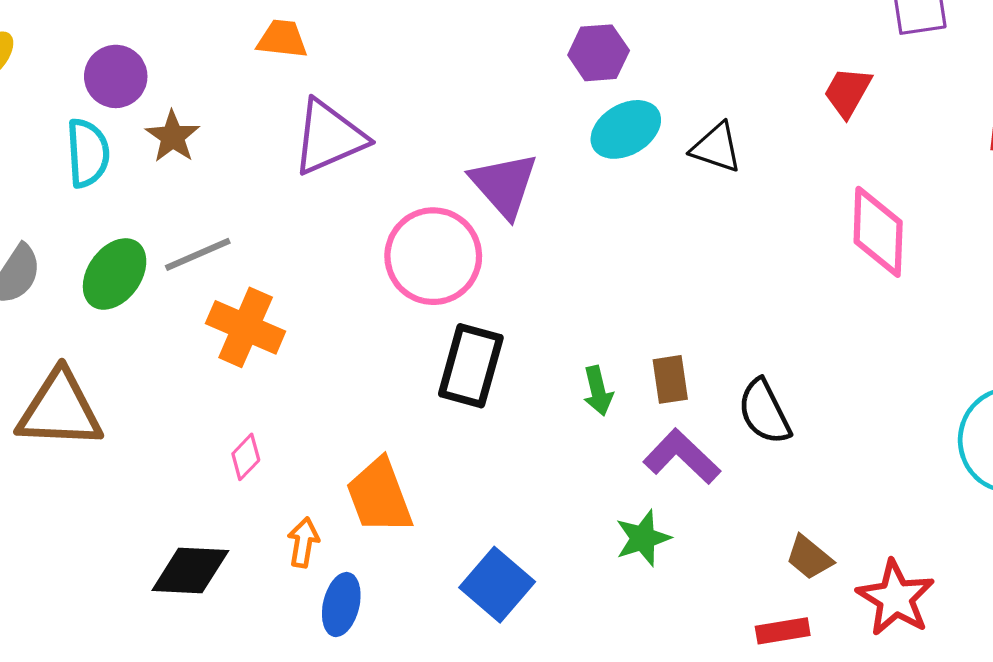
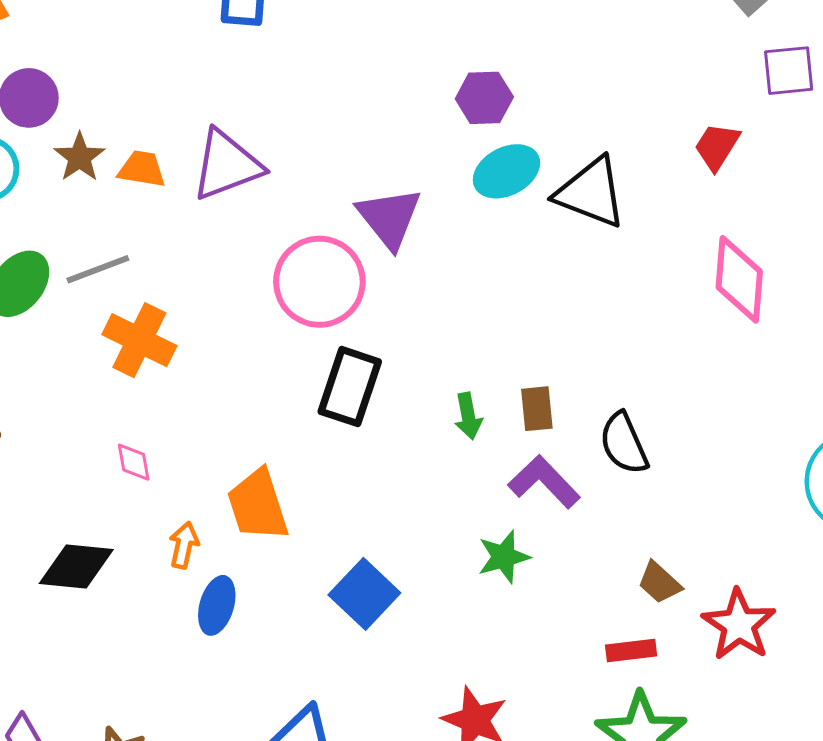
orange trapezoid: (282, 39) -> (142, 169), moved
black triangle: (716, 148) -> (591, 193), size x1.5
pink diamond: (246, 457) -> (134, 462), turned -57

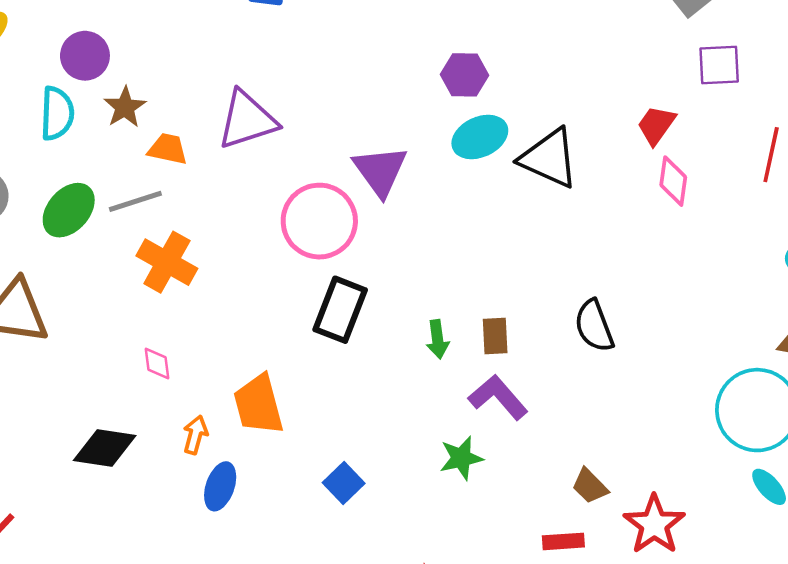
orange trapezoid: (142, 169) -> (168, 149), moved
pink diamond: (739, 279) -> (673, 181), moved, size x0.7
black semicircle: (624, 443) -> (594, 326), moved
blue square: (364, 594) -> (344, 483), size x0.7

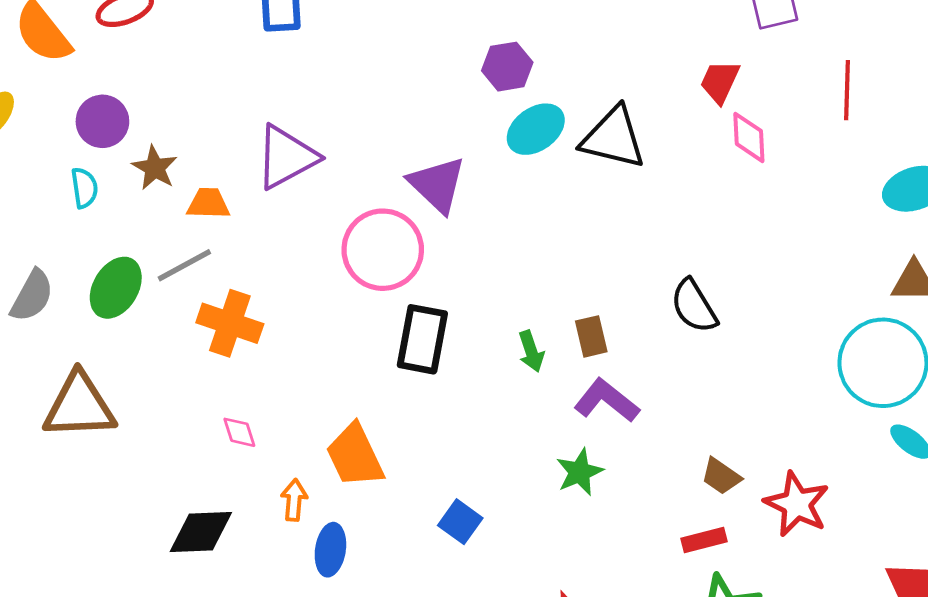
cyan semicircle: (57, 113) -> (84, 188), size x0.7

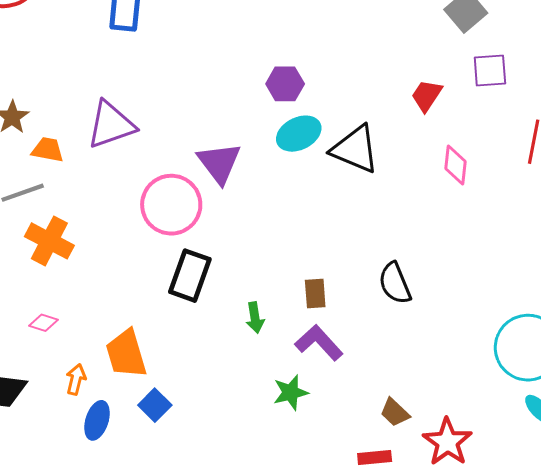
red trapezoid: (720, 82) -> (427, 96), moved
green arrow: (531, 351) -> (255, 318), moved
pink diamond: (239, 432) -> (44, 323), turned -64
blue square: (460, 522) -> (155, 405), moved

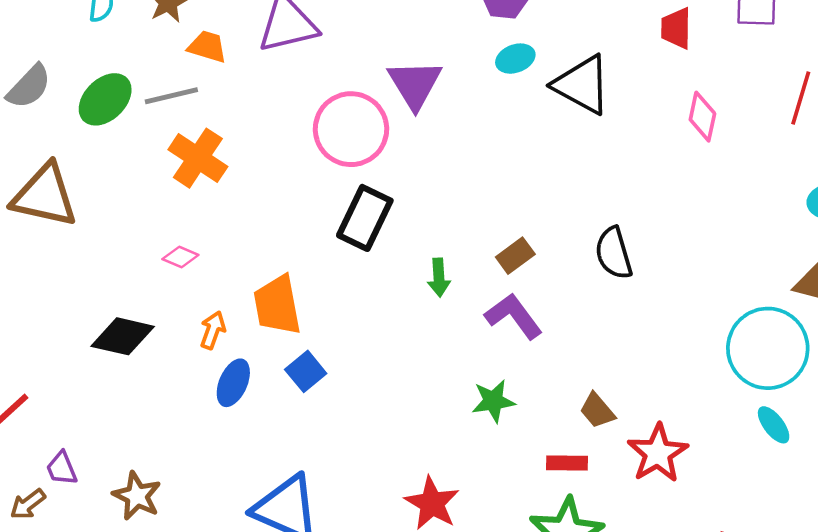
red trapezoid: (427, 96) -> (676, 28), turned -39
cyan ellipse: (299, 134) -> (515, 59), size x0.7
brown rectangle: (315, 294) -> (515, 256), turned 52
green star: (291, 392) -> (493, 401), moved

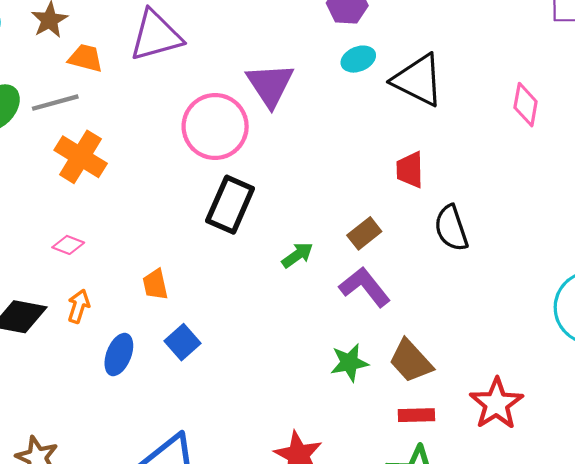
red trapezoid: (676, 28) -> (410, 170), moved
green arrow: (439, 278) -> (297, 255), turned -120
orange trapezoid: (277, 305) -> (155, 284), size x0.6
orange arrow: (213, 330) -> (79, 306), moved
brown trapezoid: (597, 411) -> (411, 361), moved, size x1.4

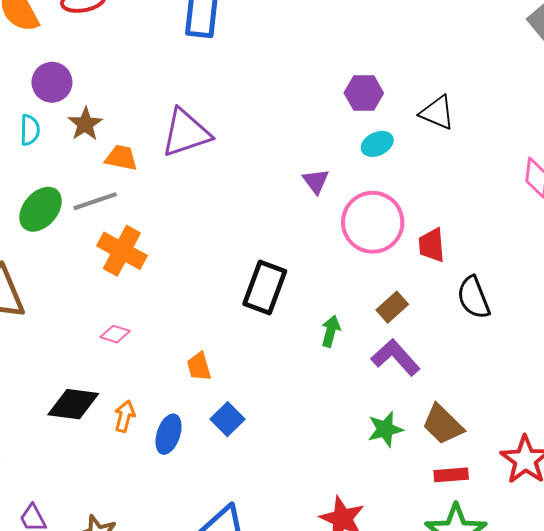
black triangle: (418, 80) -> (437, 113), moved, size x0.7
purple triangle: (270, 85) -> (316, 181), moved, size x0.6
pink circle: (215, 127) -> (373, 222), moved
green arrow: (297, 255) -> (331, 331), turned -36
orange arrow: (79, 306) -> (125, 416), moved

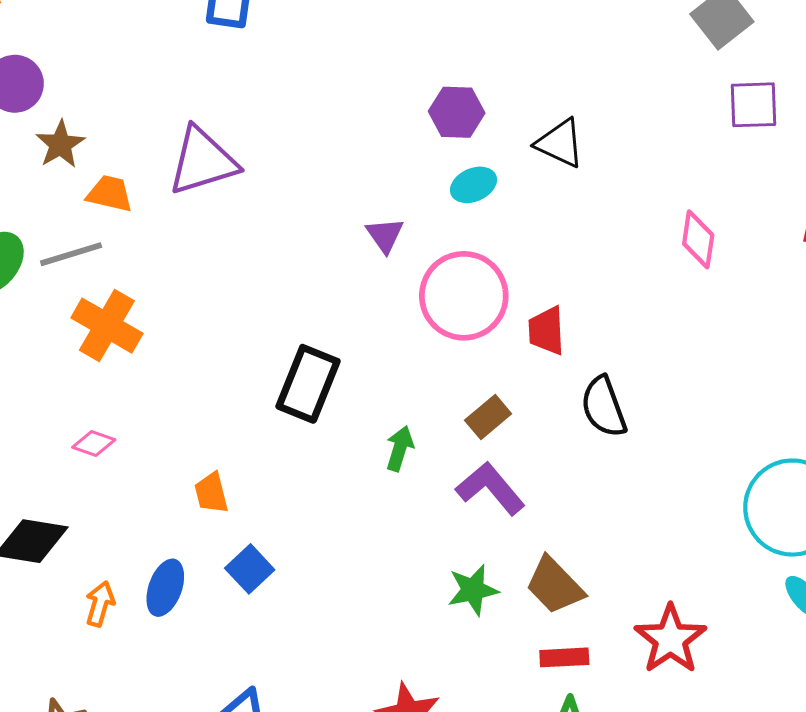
orange arrow: (125, 416) -> (100, 604), moved

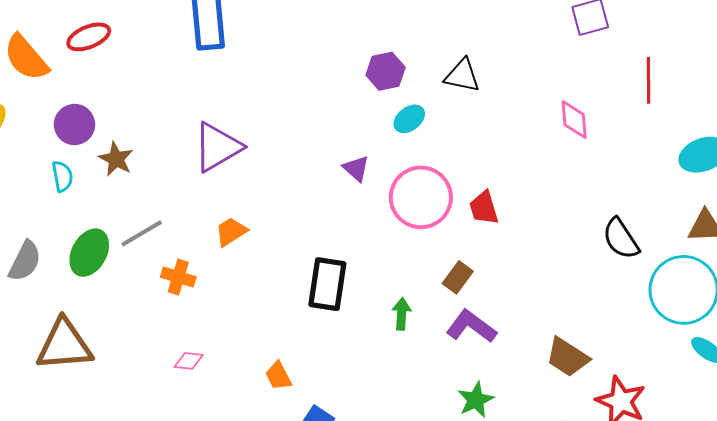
orange trapezoid: (110, 194) -> (231, 232), moved, turned -32
orange cross: (107, 326) -> (178, 277), size x0.7
black semicircle: (604, 407) -> (621, 239), moved
brown trapezoid: (555, 585) -> (567, 357), moved

